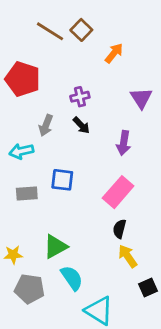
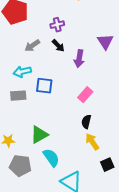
purple triangle: (141, 98) -> (105, 42), moved
gray arrow: (46, 125) -> (32, 46), turned 35
purple arrow: (124, 143) -> (79, 59), moved
cyan arrow: (21, 151) -> (22, 72), moved
pink rectangle: (118, 192) -> (85, 95), size x0.7

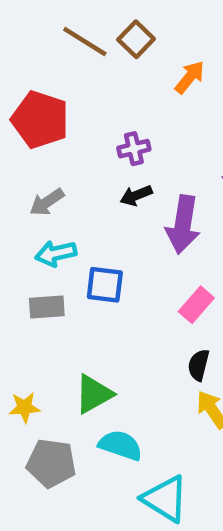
gray arrow: (32, 46) -> (47, 202), moved
black arrow: (58, 46) -> (136, 195), turned 112
purple arrow: (79, 59) -> (183, 224), size x1.4
cyan semicircle: (51, 158) -> (120, 445), turned -36

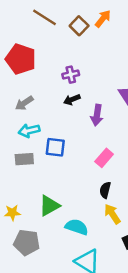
brown square: (136, 39) -> (79, 26), moved
orange arrow: (190, 77) -> (103, 19), moved
purple arrow: (183, 224) -> (97, 115), size x0.7
cyan semicircle: (120, 445) -> (77, 227), moved

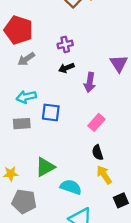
gray arrow: (24, 103) -> (26, 59), moved
black semicircle: (105, 190) -> (98, 153), turned -32

